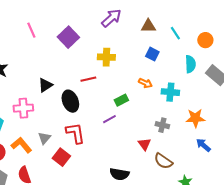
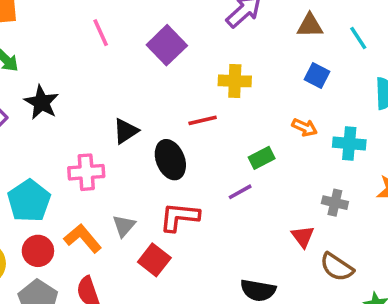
red L-shape: (75, 133) -> (179, 217), turned -75

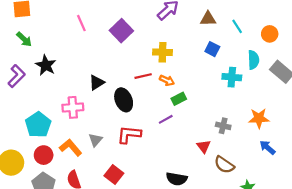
orange arrow: (305, 127) -> (167, 80), moved
cyan cross: (349, 144) -> (232, 77), moved
red square: (154, 260) -> (114, 175), moved

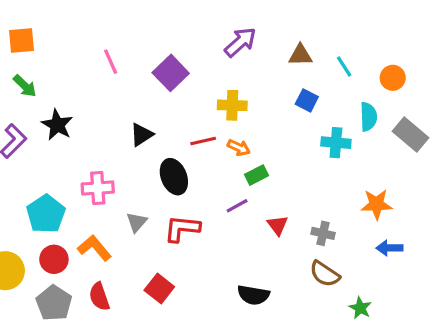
black triangle: (97, 83) -> (141, 135), moved
gray cross: (223, 126) -> (323, 233), moved
gray triangle: (95, 140) -> (137, 222), moved
red triangle: (204, 146) -> (278, 225), moved
blue arrow: (267, 147) -> (389, 248), turned -42

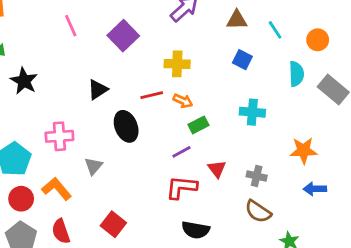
cyan cross: (336, 143) -> (252, 112), moved
red L-shape: (182, 229) -> (181, 187), moved

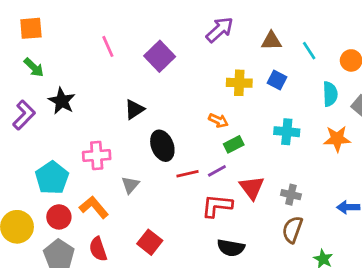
yellow cross: (177, 64) -> (239, 83), moved
red line: (152, 95) -> (188, 174), moved
orange star: (303, 150) -> (337, 139), moved
red triangle: (217, 169) -> (252, 188), size x1.4
brown semicircle: (258, 211) -> (292, 230), turned 76

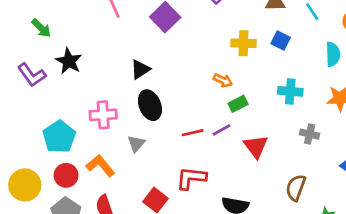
purple L-shape: (24, 115) -> (32, 75), turned 100
black ellipse: (162, 146) -> (150, 105), moved
gray cross: (291, 195) -> (310, 134), moved
red L-shape: (217, 206) -> (191, 178), moved

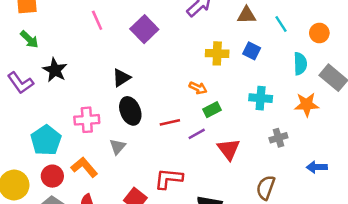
red line: (193, 133) -> (170, 122), moved
gray cross: (310, 134) -> (278, 138), turned -30

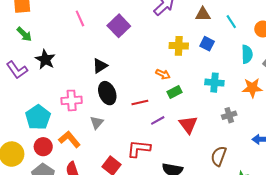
purple line: (197, 134) -> (158, 120), moved

